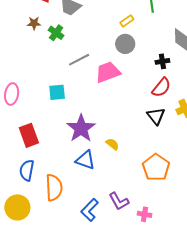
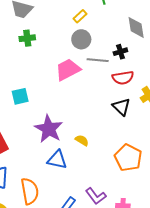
green cross: (56, 33) -> (27, 38), moved, turned -35
gray line: (79, 60) -> (98, 60), moved, turned 40
red semicircle: (161, 87) -> (123, 78), turned 50

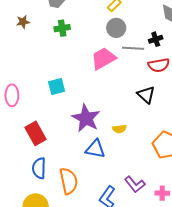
black triangle: (121, 107) -> (146, 95), moved
yellow semicircle: (82, 140) -> (119, 129), turned 144

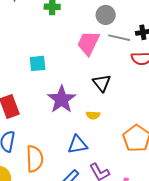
pink trapezoid: (103, 58) -> (88, 43), turned -44
black triangle: (146, 95) -> (102, 83), moved
blue triangle: (95, 149) -> (78, 145), moved, turned -30

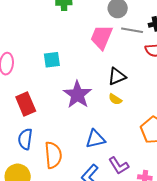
black triangle: (102, 83) -> (117, 76), turned 48
yellow semicircle: (93, 115) -> (115, 99), moved, turned 32

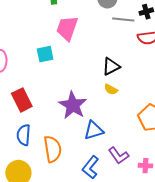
pink trapezoid: (102, 37) -> (67, 28), moved
purple star: (77, 95) -> (73, 105), moved

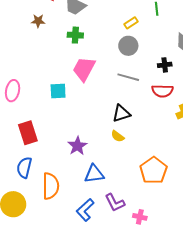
gray line: (123, 19) -> (128, 77), moved
purple star: (73, 105) -> (77, 146), size x0.7

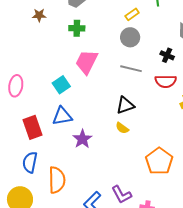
black cross: (165, 65) -> (167, 55), turned 32
cyan square: (58, 91) -> (61, 85), turned -30
blue triangle: (94, 174) -> (62, 116), moved

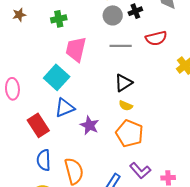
black cross: (167, 55) -> (135, 11), moved, turned -32
red semicircle: (166, 81) -> (156, 38), moved
cyan square: (61, 85) -> (57, 77), size x1.4
orange pentagon: (159, 161) -> (129, 133), moved

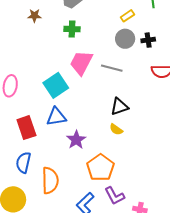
gray line: (121, 46) -> (112, 68), moved
orange pentagon: (129, 133) -> (100, 168), moved

